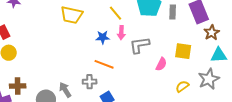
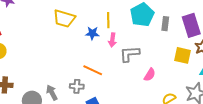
yellow line: (116, 13) -> (108, 20), turned 35
blue star: (103, 37) -> (92, 33), moved
yellow square: (183, 51) -> (183, 55), moved

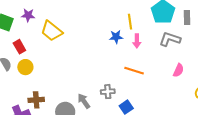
yellow trapezoid: (64, 18) -> (52, 31), moved, turned 30
gray L-shape: (130, 54) -> (170, 39), moved, turned 30
orange line: (93, 70) -> (134, 71), moved

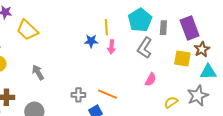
gray L-shape: (170, 39) -> (145, 48), turned -80
orange line: (134, 71) -> (107, 94), moved
gray arrow: (84, 101) -> (38, 72), moved

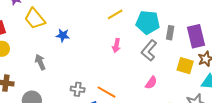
cyan pentagon: (140, 20) -> (148, 22), turned 30
yellow line: (106, 27) -> (115, 14), moved, turned 56
blue star: (91, 41) -> (63, 35), moved

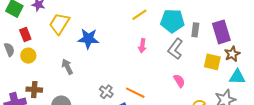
yellow trapezoid: (35, 19) -> (59, 24), turned 75
blue star: (63, 35) -> (88, 39), size x1.5
pink semicircle: (151, 83) -> (179, 81), turned -64
gray cross: (78, 89) -> (106, 92), turned 32

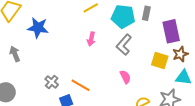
gray rectangle: (195, 30) -> (146, 13), moved

